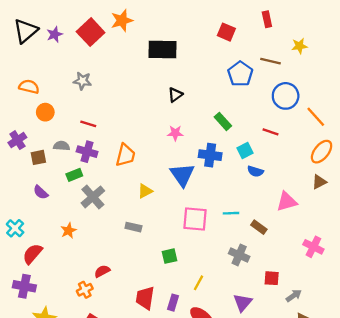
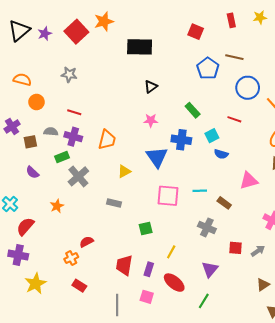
yellow star: (299, 46) -> (260, 17), moved
gray arrow: (294, 296) -> (258, 251), moved

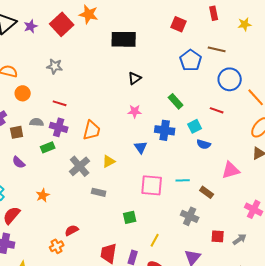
yellow star: (260, 17) -> (245, 24), moved
orange star: (104, 21) -> (89, 14), turned 30
blue triangle: (157, 157) -> (141, 147), size x0.6
gray cross: (78, 176) -> (80, 166), moved

